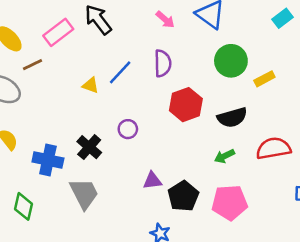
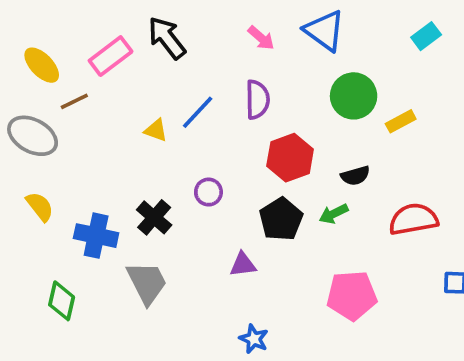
black semicircle: (232, 117) -> (355, 176), size x0.7
green arrow: (224, 156) -> (334, 214), moved
black pentagon: (183, 196) -> (281, 219), moved

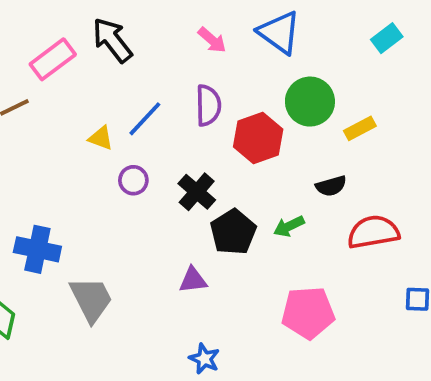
red hexagon: (290, 158) -> (258, 138), moved
black semicircle: (355, 176) -> (331, 186), moved
purple circle: (208, 192) -> (133, 180), moved
black cross: (154, 217) -> (197, 192), moved

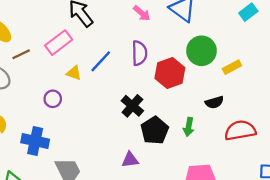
pink rectangle: (53, 59) -> (59, 43), moved
purple circle: (133, 180) -> (53, 99), moved
green arrow: (289, 226) -> (189, 127), turned -54

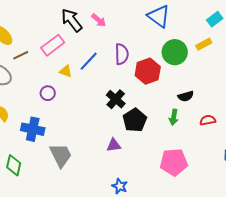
pink arrow: (142, 13) -> (99, 20), moved
yellow rectangle: (232, 67) -> (204, 44), moved
green arrow: (189, 127) -> (174, 117), moved
red semicircle: (240, 130) -> (208, 120), size x0.6

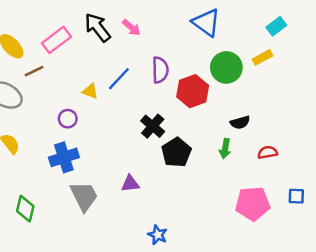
pink rectangle: (53, 45) -> (56, 40), moved
blue cross: (33, 129) -> (64, 157), moved, turned -30
purple triangle: (114, 145) -> (130, 184), moved
pink pentagon: (174, 162) -> (253, 204), moved

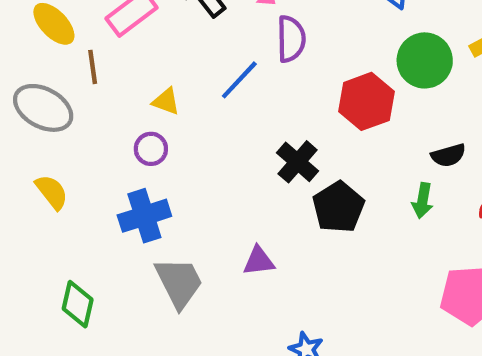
purple semicircle: (160, 70) -> (291, 39), moved
brown line: (34, 71) -> (93, 67), turned -72
yellow triangle: (90, 91) -> (166, 101), moved

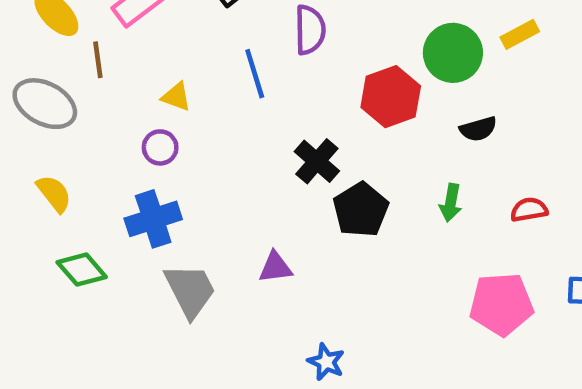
blue line: (239, 80) -> (255, 74), turned -60
black semicircle: (448, 155) -> (478, 129), moved
green diamond: (78, 304) -> (82, 270), moved, turned -54

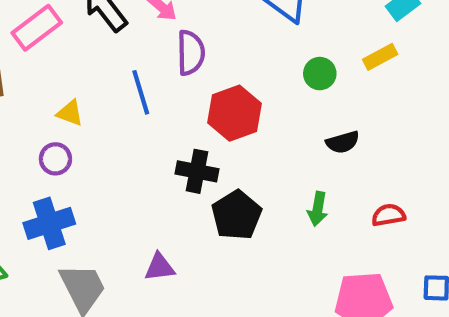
green circle: (453, 53) -> (320, 74), size x0.6
red hexagon: (391, 97) -> (234, 113), moved
black cross: (317, 161) -> (197, 171), turned -30

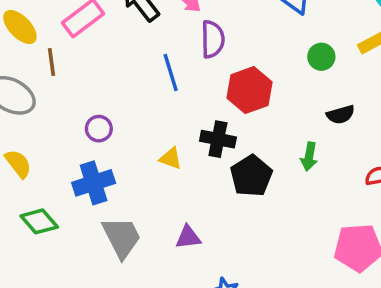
yellow triangle: (70, 113) -> (171, 158), moved
green arrow: (318, 209) -> (309, 157), moved
purple triangle: (160, 267) -> (188, 237), moved

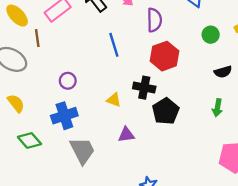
purple semicircle: (213, 39) -> (154, 20), moved
green arrow: (309, 157) -> (217, 108), moved
purple triangle: (188, 237) -> (126, 135), moved

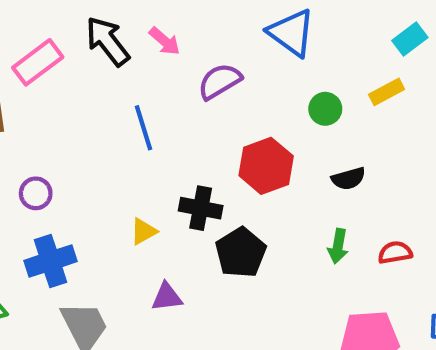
purple semicircle: (154, 20) -> (220, 81), turned -120
red hexagon: (164, 56) -> (266, 166), moved
purple circle: (68, 81) -> (36, 193), moved
yellow triangle: (114, 100) -> (143, 231), turned -49

